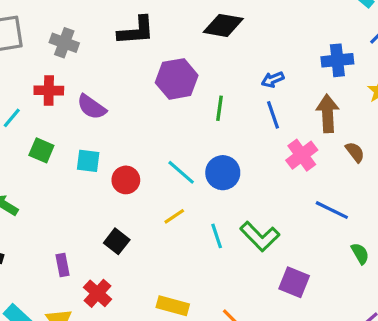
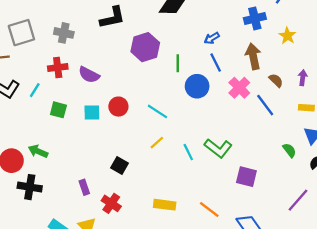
blue circle: (223, 173) -> (197, 86), moved
red circle: (126, 180) -> (118, 107), moved
blue line: (332, 210) -> (265, 105), moved, turned 35

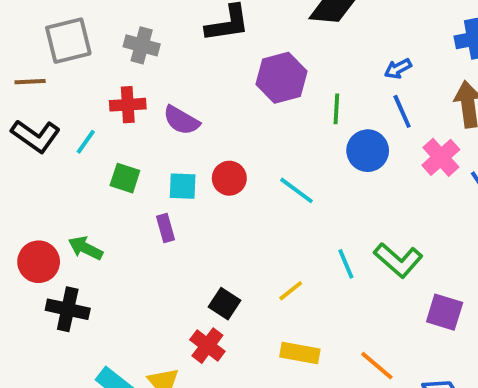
yellow line: (157, 143) -> (291, 291), moved
black square: (119, 165) -> (225, 304), moved
purple rectangle: (84, 187) -> (166, 228), moved

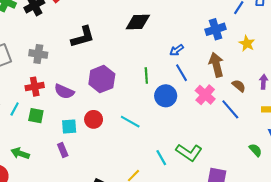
purple hexagon: (282, 78) -> (102, 79), moved
green square: (125, 178) -> (36, 116), moved
green arrow: (86, 248) -> (20, 153), moved

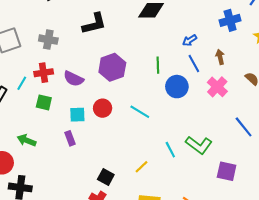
brown arrow: (216, 65) -> (220, 57), moved, size x0.6
cyan line: (15, 109) -> (22, 83), moved
blue line: (230, 109) -> (244, 127), moved

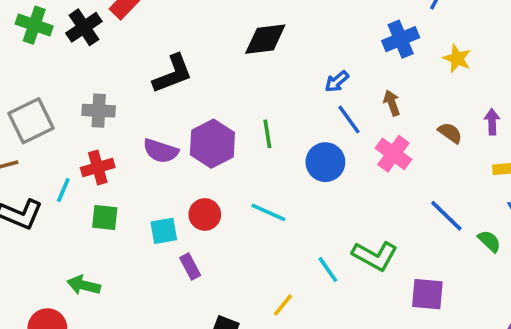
green line: (158, 65) -> (267, 134), moved
purple semicircle: (74, 79) -> (161, 151), moved
purple rectangle: (70, 138) -> (190, 266), moved

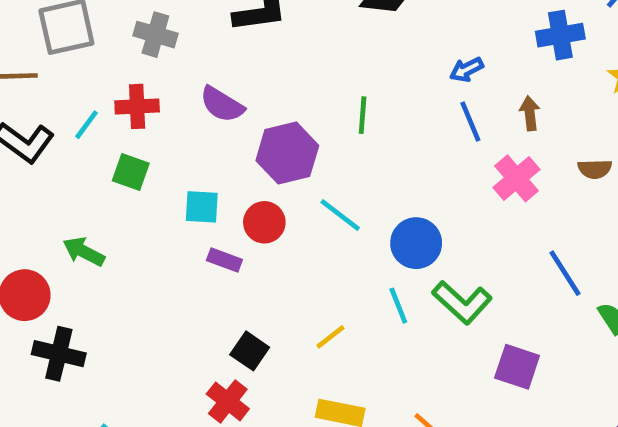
brown semicircle: (450, 133) -> (595, 169), turned 130
purple hexagon: (212, 144) -> (287, 153), moved
blue circle: (325, 162) -> (416, 243), moved
red circle: (205, 214) -> (264, 222), moved
purple rectangle: (190, 266) -> (224, 260), turned -55

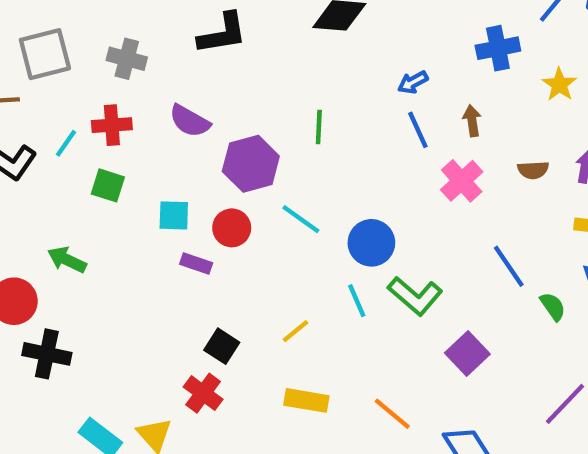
purple square: (517, 367) -> (467, 353), turned 30

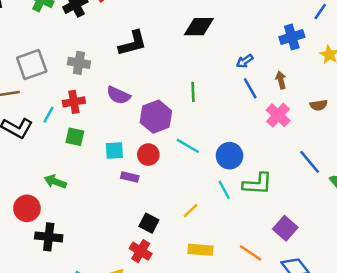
green L-shape: (415, 296) -> (257, 184), turned -32
purple square: (467, 353) -> (285, 228), moved

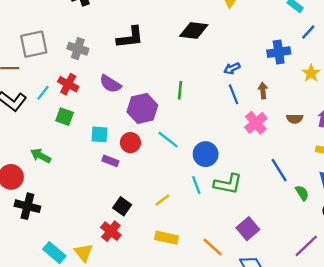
red cross: (74, 102) -> (68, 84), turned 30

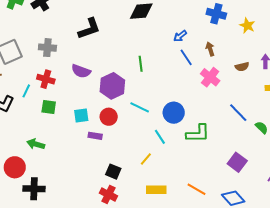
blue cross: (279, 52) -> (216, 14), turned 36
cyan line: (196, 185) -> (160, 137), moved
purple square: (248, 229) -> (237, 162), moved

